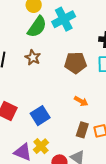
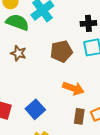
green semicircle: (37, 27) -> (17, 22), turned -95
orange arrow: (81, 101) -> (73, 88), size x1.5

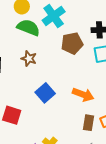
brown pentagon: (61, 51) -> (72, 43), moved
blue square: (35, 109) -> (45, 93), moved

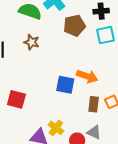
blue square: (45, 93) -> (65, 85), moved, turned -36

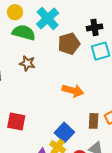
orange arrow: (87, 76) -> (73, 91), moved
blue square: (65, 85) -> (64, 132), moved, turned 36

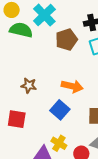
brown star: (27, 63) -> (29, 85), moved
blue square: (64, 132) -> (60, 110), moved

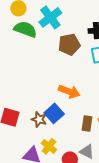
brown star: (29, 85) -> (39, 119), moved

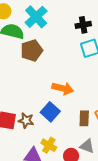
brown pentagon: (69, 44) -> (32, 50), moved
brown star: (39, 119) -> (26, 120), moved

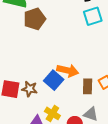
orange arrow: (63, 88) -> (68, 70), moved

